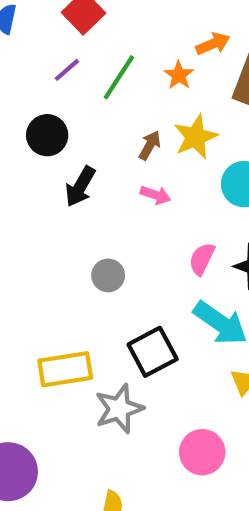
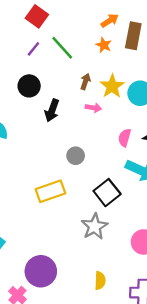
orange star: (179, 75) -> (104, 45), moved
green line: (119, 77) -> (62, 48), turned -65
yellow star: (196, 137) -> (112, 86), moved
yellow rectangle: (65, 369) -> (50, 191), moved

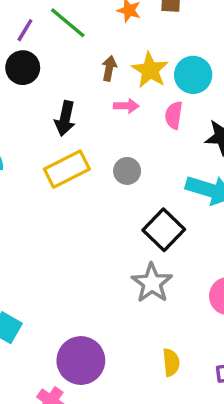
black circle: (29, 86) -> (23, 68), moved
pink semicircle: (125, 138) -> (174, 115), moved
gray circle: (76, 156) -> (127, 171), moved
yellow rectangle: (50, 191) -> (67, 169), moved

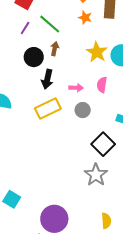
black circle: (23, 68) -> (34, 57), moved
brown arrow: (109, 68) -> (55, 49), moved
pink arrow: (126, 106) -> (76, 88), moved
pink semicircle: (174, 115) -> (102, 85), moved

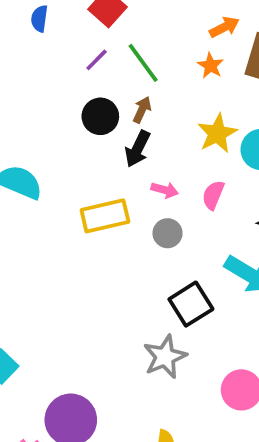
black arrow: (47, 79) -> (138, 149), moved

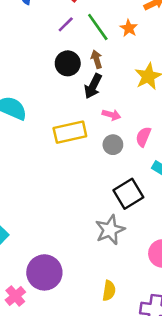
orange star: (211, 66) -> (129, 28), moved
brown arrow: (142, 110) -> (97, 59), turned -42
pink semicircle: (213, 195) -> (143, 137), moved

